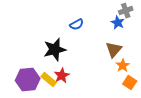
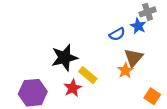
blue semicircle: (77, 25) -> (117, 34), moved
orange star: (123, 66) -> (125, 70), moved
yellow rectangle: (49, 80) -> (88, 75), moved

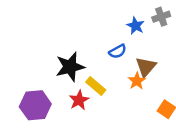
blue star: (138, 26) -> (136, 26), moved
blue semicircle: (117, 34) -> (118, 51), moved

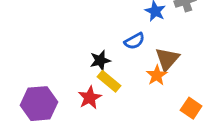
black star: (70, 67) -> (100, 60), moved, size x0.6

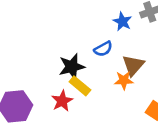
black star: (100, 60) -> (72, 67), size x1.4
orange star: (157, 75) -> (124, 80), turned 30

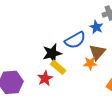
blue star: (122, 22) -> (96, 27), moved
blue semicircle: (103, 49) -> (75, 40), size x1.5

